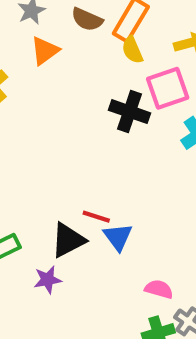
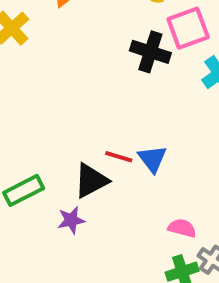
blue triangle: (118, 237) -> (152, 159), moved

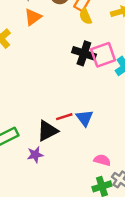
pink square: (188, 28) -> (103, 55), moved
red line: (119, 157) -> (64, 117), turned -35

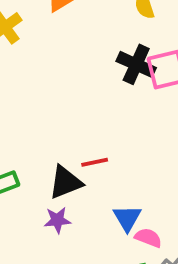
blue triangle: (85, 118) -> (127, 218), moved
purple star: (35, 155) -> (57, 220), moved

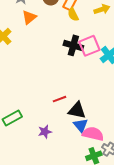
black triangle: (65, 182) -> (77, 110), moved, turned 42
pink semicircle: (148, 238) -> (93, 134), size x1.5

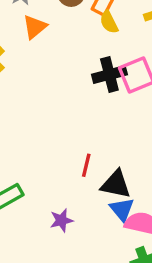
black cross: (73, 45) -> (109, 75), turned -30
red line: (60, 99) -> (86, 165), turned -56

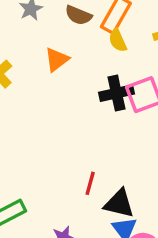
orange triangle: (35, 27) -> (57, 60), moved

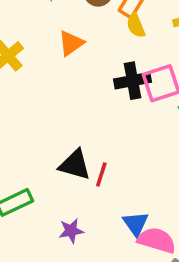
black triangle: (119, 203) -> (75, 165), moved

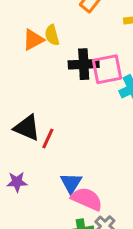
yellow semicircle: (136, 25) -> (52, 35), moved
orange triangle: (71, 43) -> (33, 40), moved

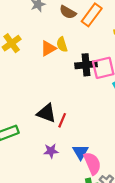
purple star: (17, 182) -> (51, 151), moved
pink semicircle: (87, 199) -> (92, 163), turned 45

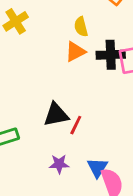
orange triangle: (48, 48) -> (75, 52), moved
black triangle: (46, 113) -> (56, 115), turned -35

